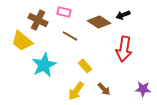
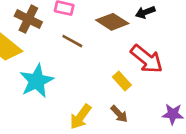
red arrow: (124, 49) -> (147, 59), turned -60
yellow rectangle: (85, 66) -> (122, 81), moved

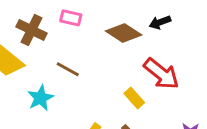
brown line: (72, 41) -> (68, 69), moved
cyan star: (37, 81) -> (41, 98), size x0.7

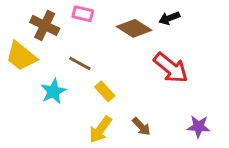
yellow rectangle: (134, 98) -> (105, 91), moved

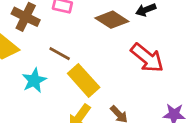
yellow rectangle: (105, 91) -> (84, 80), size x1.6

